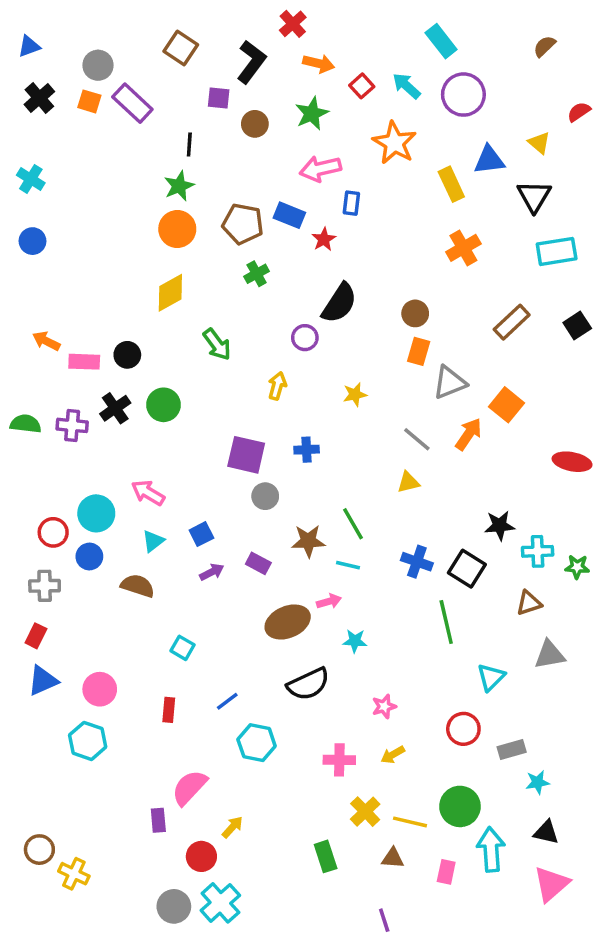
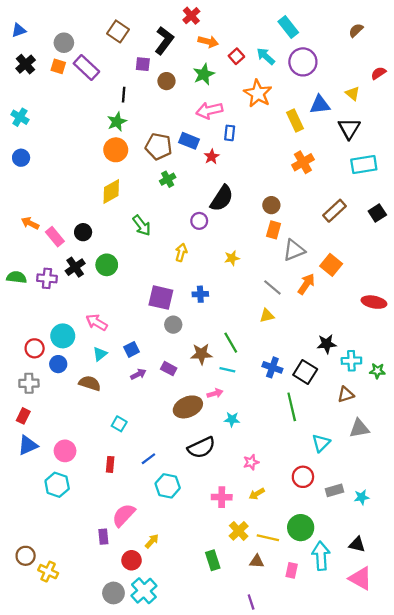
pink rectangle: (84, 362) -> (55, 237), turned 48
cyan star: (538, 782) -> (362, 497), moved
pink triangle: (551, 884) -> (360, 578), turned -50

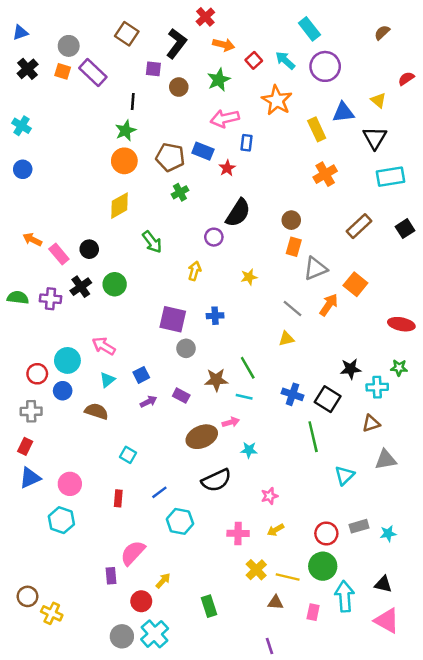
green star: (377, 371) -> (399, 368), moved
red circle: (303, 477) -> (326, 533), moved
green rectangle: (213, 560) -> (209, 606), moved

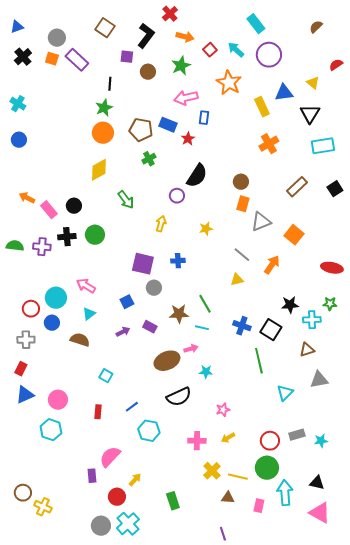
black cross: (81, 287) -> (67, 237), turned 30
orange arrow: (329, 305) -> (272, 265), moved
blue square: (141, 375) -> (127, 302), moved

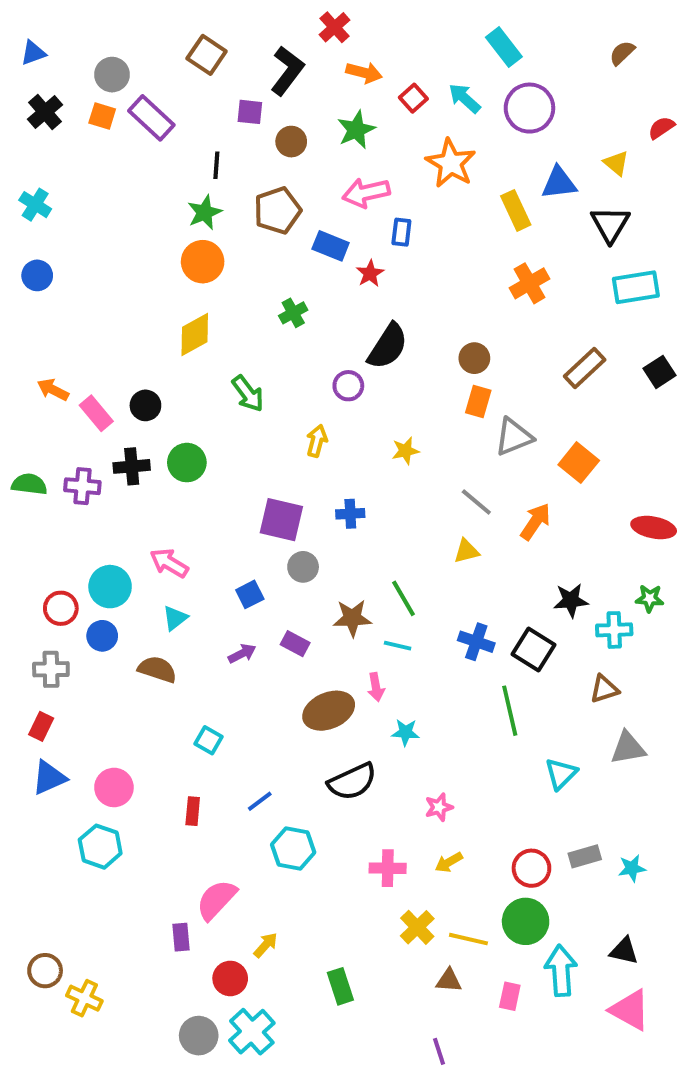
brown pentagon: (141, 130) -> (277, 210), moved, turned -30
pink arrow: (191, 349) -> (376, 687), turned 96

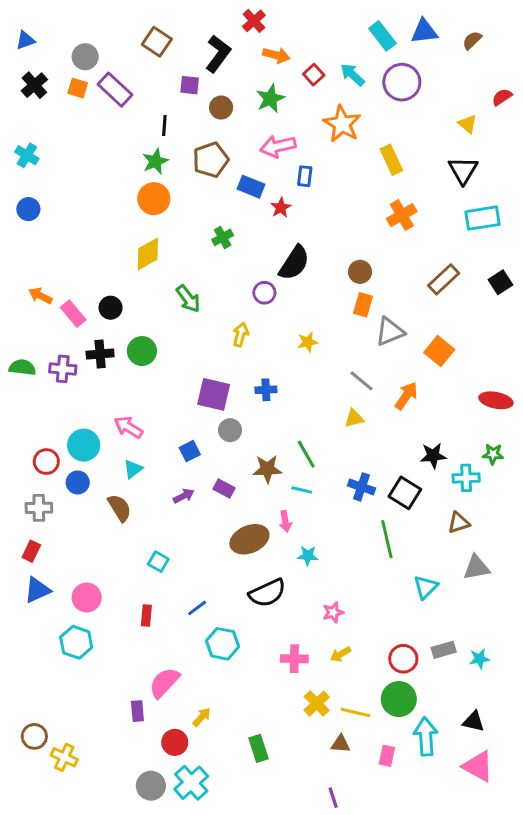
blue triangle: (559, 183) -> (424, 31), moved
brown semicircle: (157, 669) -> (119, 508), turned 40

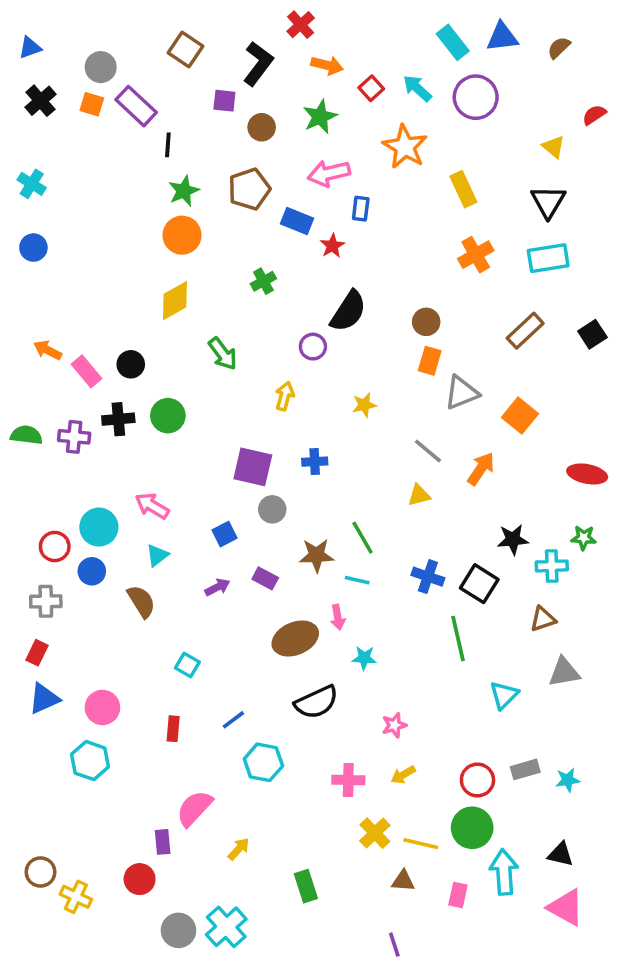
black line: (164, 125) -> (168, 145), moved
cyan rectangle: (482, 218) -> (548, 258), moved
red circle: (175, 742) -> (140, 879), moved

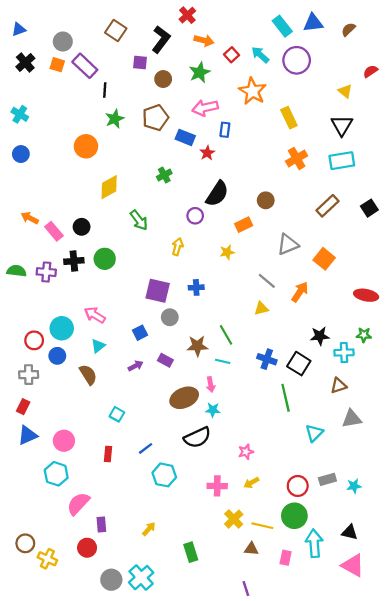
orange circle: (182, 235) -> (86, 146), moved
orange rectangle: (430, 361) -> (244, 225), moved, turned 49
cyan star: (364, 658) -> (213, 410), moved
pink semicircle: (194, 808) -> (78, 504), moved

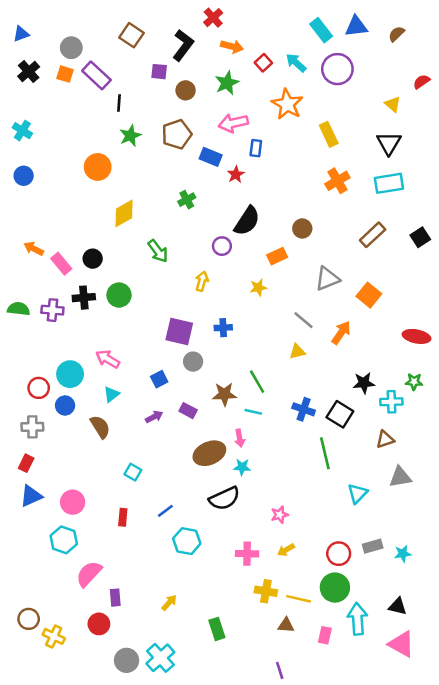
yellow cross: (234, 519) -> (266, 591), turned -36

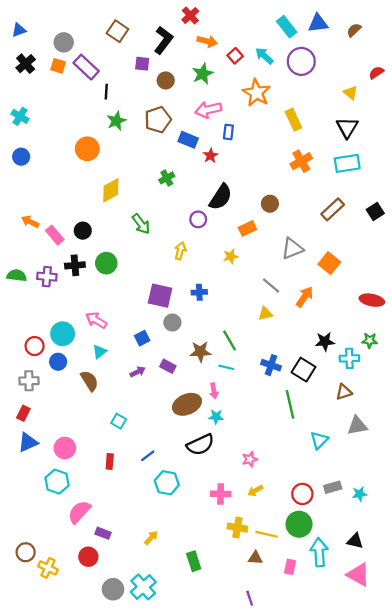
purple rectangle: (115, 598) -> (103, 533), turned -64

